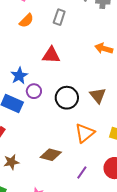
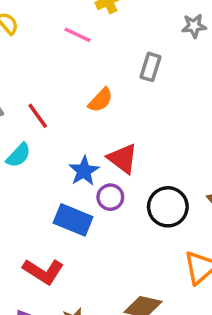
orange semicircle: (26, 21) -> (101, 100), moved
red triangle: (51, 55) -> (123, 159), moved, turned 36

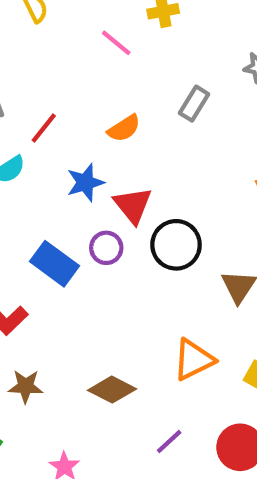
red line: (38, 116) -> (44, 128), turned 60
blue star: (84, 171) -> (85, 183), moved
black circle: (168, 207) -> (176, 245), moved

